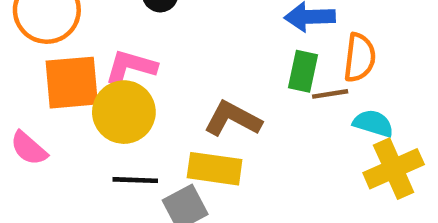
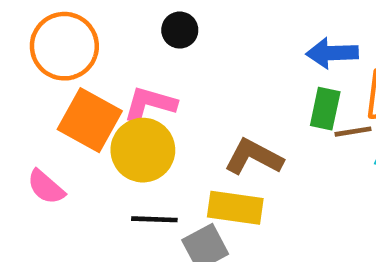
orange square: (72, 83) -> (90, 120), turned 34

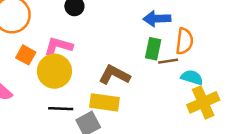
orange square: (90, 120) -> (26, 55), size x0.6

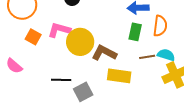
brown line: (168, 61) -> (147, 57), moved
yellow circle: (54, 71) -> (80, 42), moved
yellow rectangle: (104, 102) -> (119, 76), moved

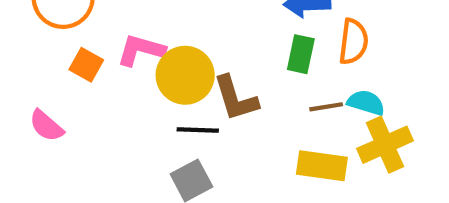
brown L-shape: (104, 53) -> (236, 98), turned -135
yellow rectangle: (119, 76) -> (322, 166), moved
black line: (61, 80) -> (198, 130), moved

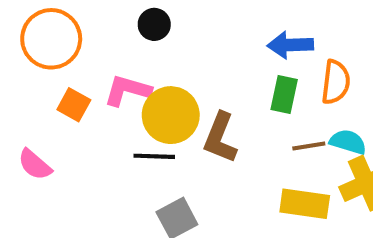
brown L-shape: (236, 98) -> (220, 138), turned 39
black line: (198, 130) -> (154, 156), moved

